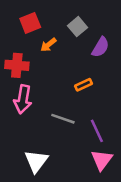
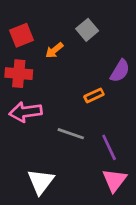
red square: (30, 23) -> (22, 35), moved
purple semicircle: (100, 47) -> (120, 71), moved
pink arrow: (23, 99) -> (26, 112), turned 72

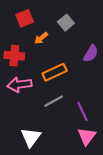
red square: (22, 35) -> (25, 18), moved
orange rectangle: (94, 95) -> (55, 72), moved, size x1.6
gray line: (71, 134) -> (54, 101), turned -48

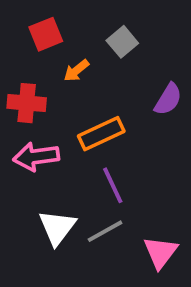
gray line: (54, 101) -> (105, 231), moved
purple line: (83, 111) -> (113, 185), moved
white triangle: (31, 137) -> (57, 227), moved

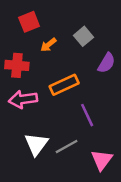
gray square: (122, 42) -> (84, 36), moved
purple line: (113, 185) -> (87, 115), moved

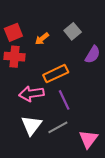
red square: (29, 22) -> (13, 32), moved
pink arrow: (23, 99) -> (31, 94), moved
purple line: (87, 115) -> (64, 100), moved

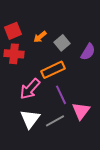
gray square: (73, 31) -> (62, 43), moved
pink arrow: (31, 94) -> (30, 89), turned -40
pink triangle: (88, 139) -> (81, 111), moved

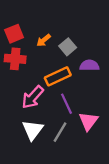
purple semicircle: (88, 52) -> (89, 65), moved, turned -120
gray line: (55, 121) -> (60, 132), turned -30

